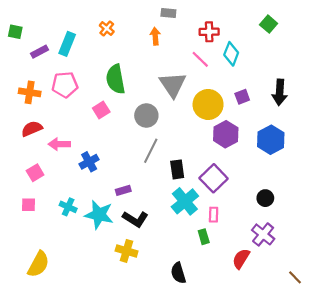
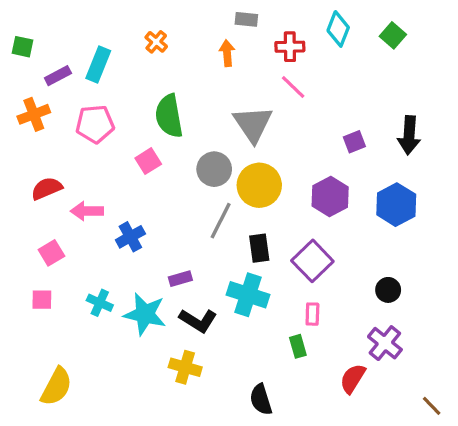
red cross: (209, 32) -> (290, 47), moved
cyan diamond: (231, 54) -> (338, 29), moved
orange cross: (30, 92) -> (34, 114), moved, turned -30
yellow circle: (208, 104) -> (259, 185), moved
cyan cross: (185, 201) -> (248, 295), moved, turned -32

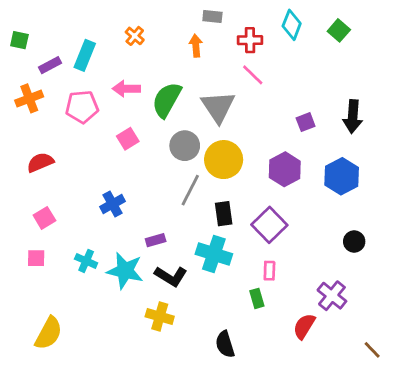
green semicircle: (169, 116) -> (167, 100), moved, turned 39
pink arrow: (87, 211) -> (126, 89), moved
black circle: (388, 290) -> (354, 241), moved

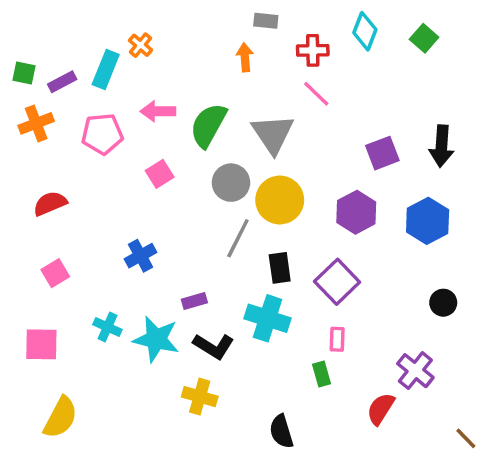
orange cross: (135, 36) -> (141, 45), moved
green square: (19, 40) -> (24, 73), moved
purple square: (306, 122) -> (382, 153), size x1.4
pink square: (36, 258) -> (41, 344), moved, size x1.5

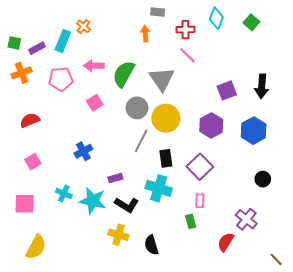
black semicircle: (281, 431) -> (151, 245), moved

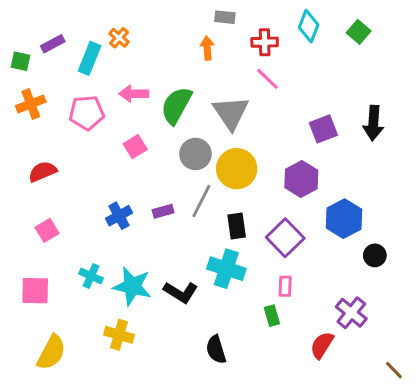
purple rectangle: (37, 48) -> (53, 44), moved
blue hexagon: (254, 131) -> (344, 219), moved
purple rectangle: (115, 178) -> (163, 211), moved
yellow cross: (118, 235) -> (119, 335), moved

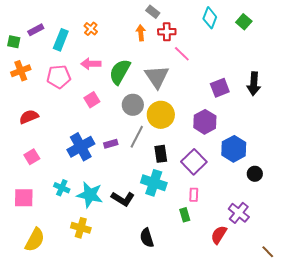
gray rectangle: (225, 17) -> (153, 12), turned 32
orange cross: (119, 38) -> (91, 29), moved
red cross: (265, 42) -> (167, 32), moved
blue cross: (119, 216) -> (81, 147), size x1.5

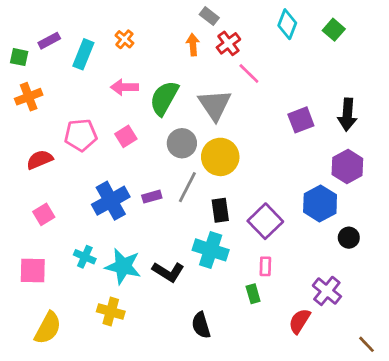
red cross: (167, 32) -> (228, 43), turned -36
pink pentagon: (59, 77) -> (81, 135), moved
purple hexagon: (205, 122) -> (347, 166), moved

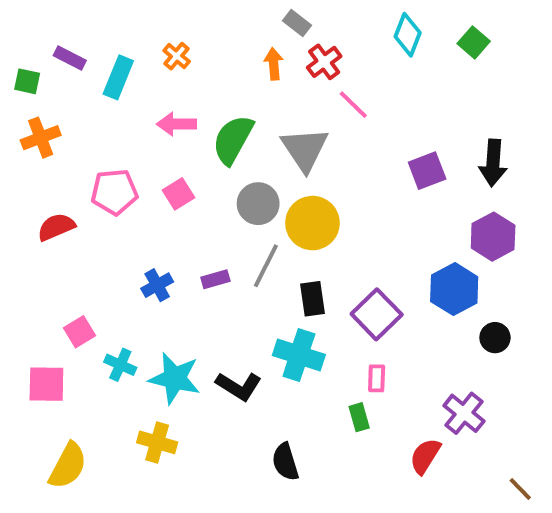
purple rectangle: (49, 41) -> (70, 58), turned 55
blue cross: (111, 201) -> (157, 285), size x0.6
pink square: (44, 214) -> (79, 332), moved

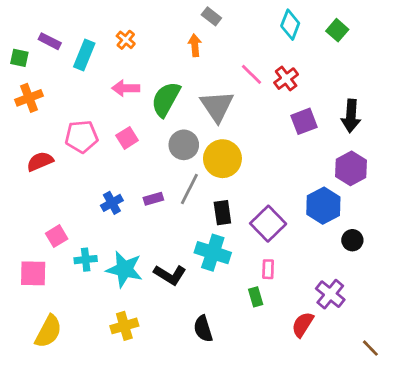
red cross: (324, 62) -> (286, 79), moved
cyan cross: (120, 365) -> (86, 260), turned -30
yellow cross: (157, 442) -> (124, 326), moved, turned -32

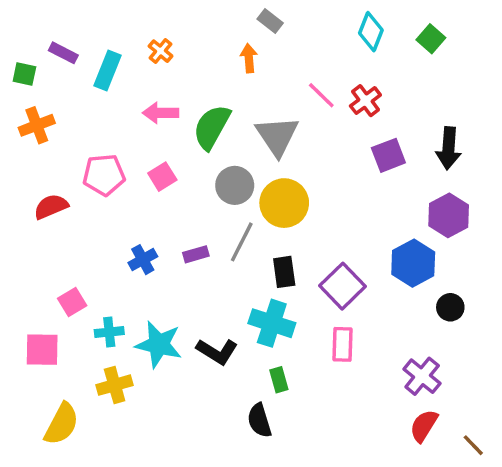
pink rectangle: (268, 269) -> (343, 344), size x1.4
green rectangle: (256, 297) -> (279, 380), moved
red semicircle: (303, 325) -> (424, 426), moved
yellow cross: (124, 326) -> (115, 385), moved

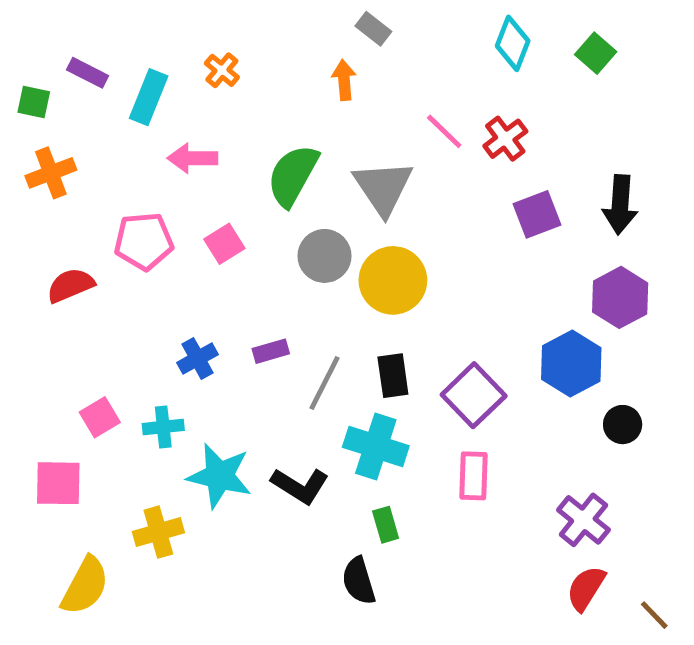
pink arrow: (161, 113) -> (193, 158), moved
gray line: (242, 242) -> (324, 383), moved
cyan cross: (109, 332) -> (163, 427), moved

